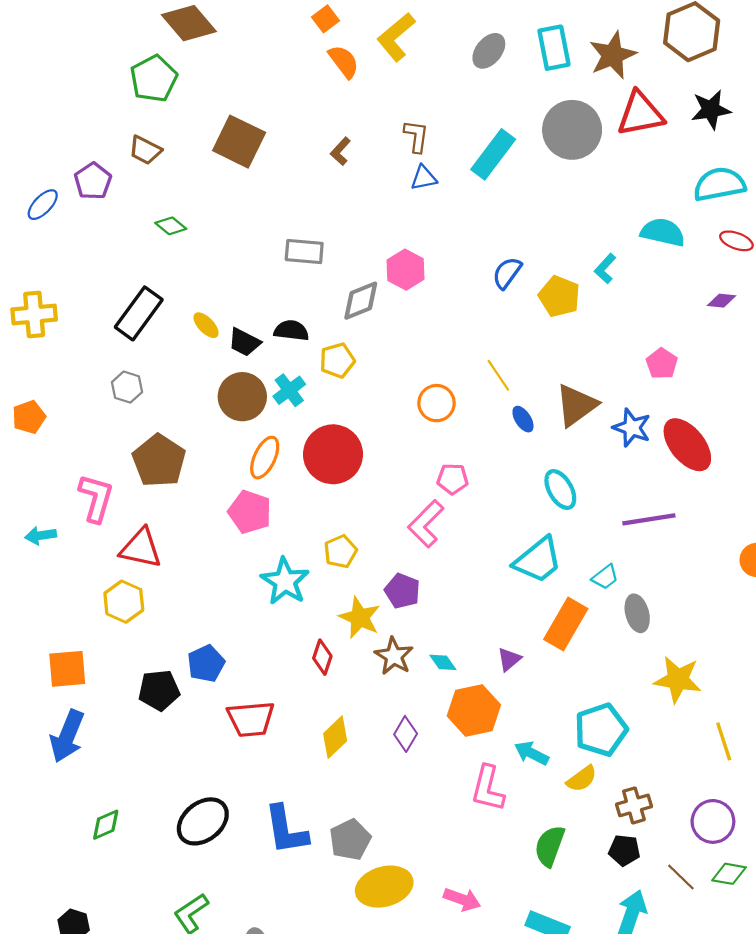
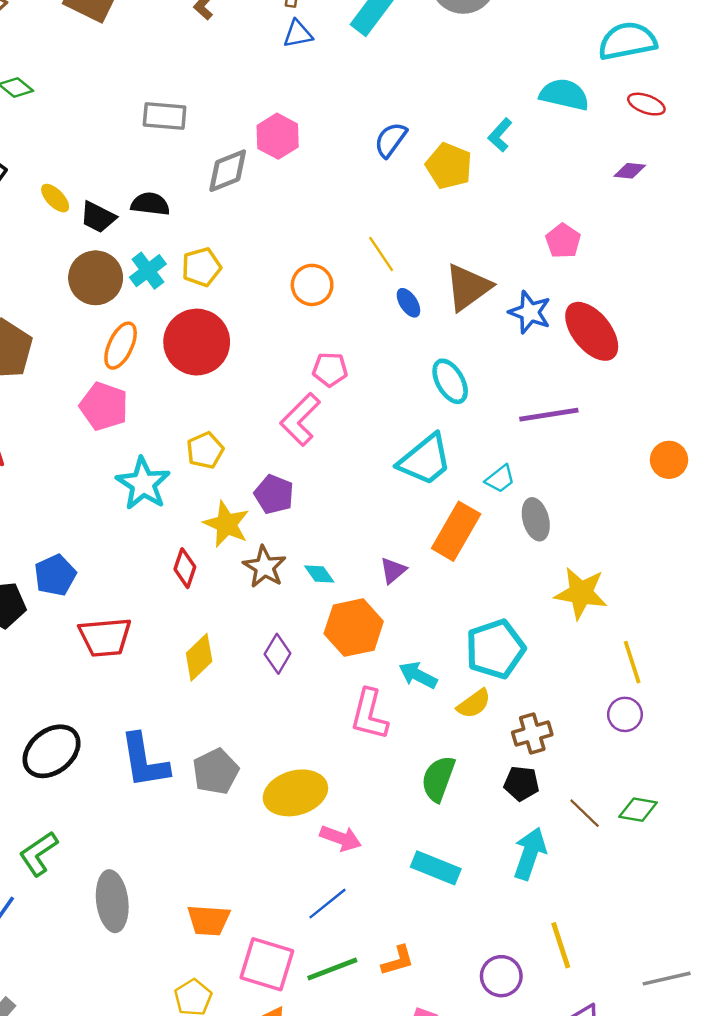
yellow pentagon: (337, 360) -> (201, 267), moved
purple circle: (713, 821) -> (625, 714), moved, size x0.7
yellow ellipse: (384, 887) -> (295, 793), moved

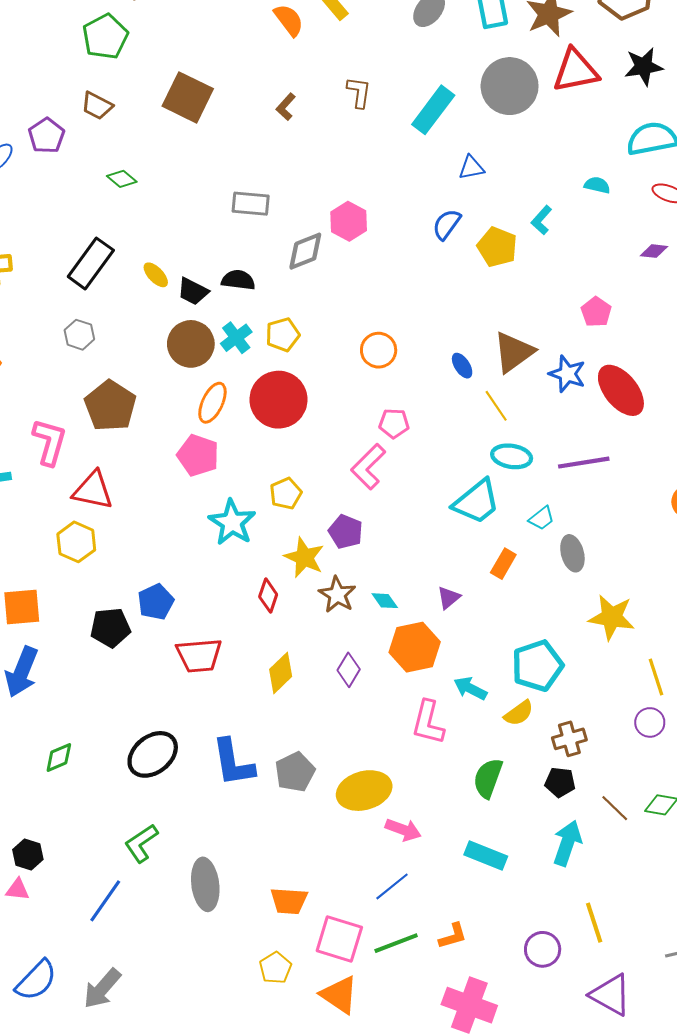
blue triangle: (298, 34) -> (471, 168), moved
cyan semicircle: (564, 95) -> (597, 185), size x0.6
yellow line: (381, 254) -> (496, 406), moved
cyan ellipse: (450, 381) -> (512, 456), moved, turned -51
orange rectangle: (456, 531) -> (503, 564), size x0.6

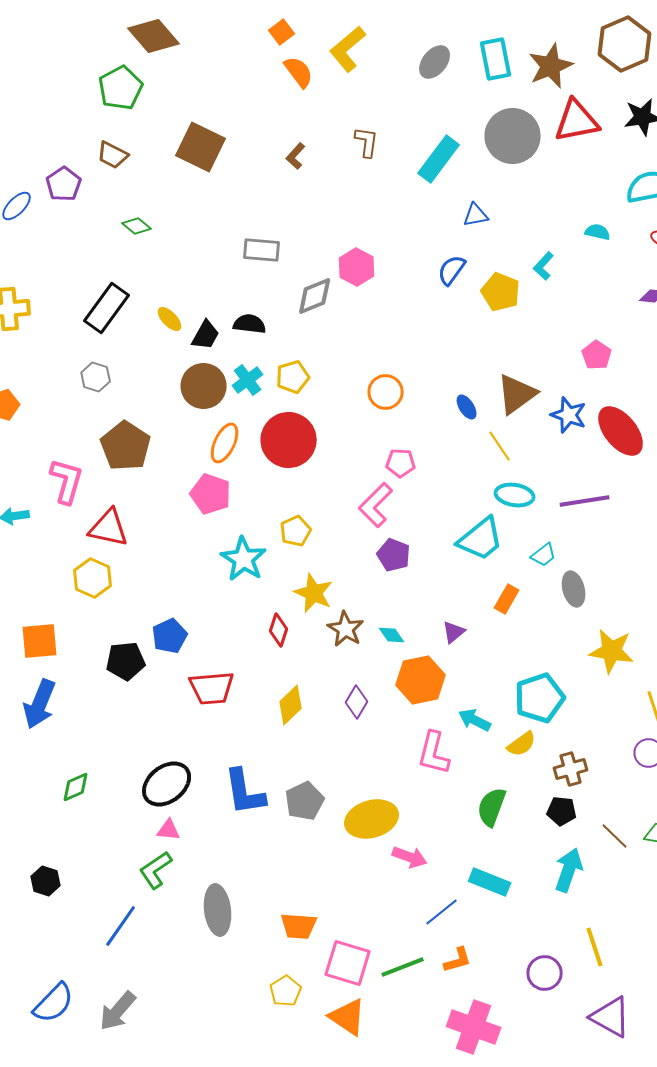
black trapezoid: (193, 291) -> (206, 335), turned -88
purple pentagon: (346, 532) -> (394, 555), moved
blue line: (392, 886) -> (442, 912), moved
pink triangle: (18, 890) -> (169, 830), moved

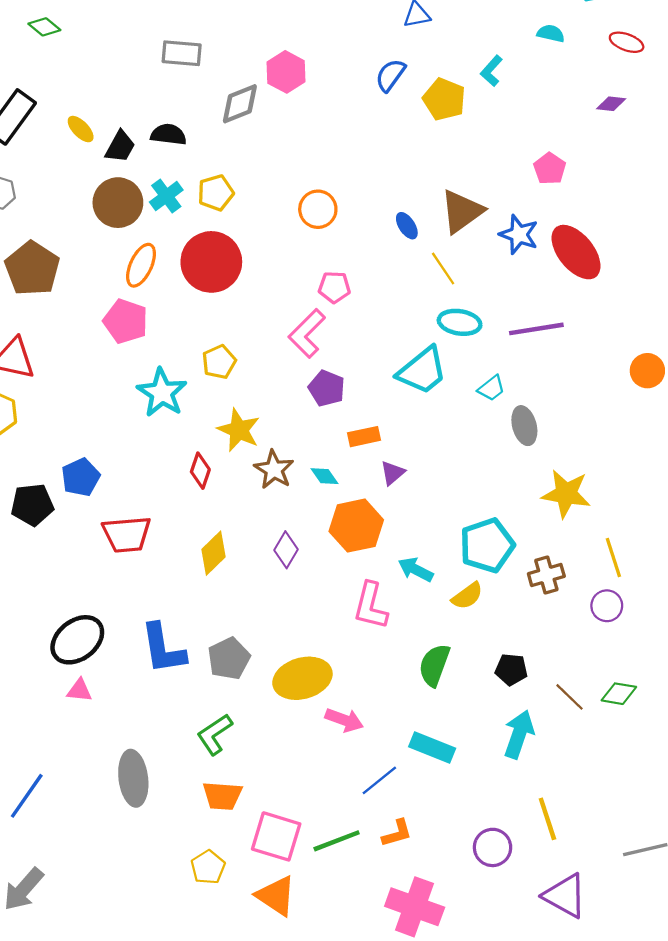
orange rectangle: (507, 599) -> (364, 437), moved, turned 48
brown cross: (571, 769) -> (546, 575), moved
green L-shape: (156, 870) -> (215, 734), moved

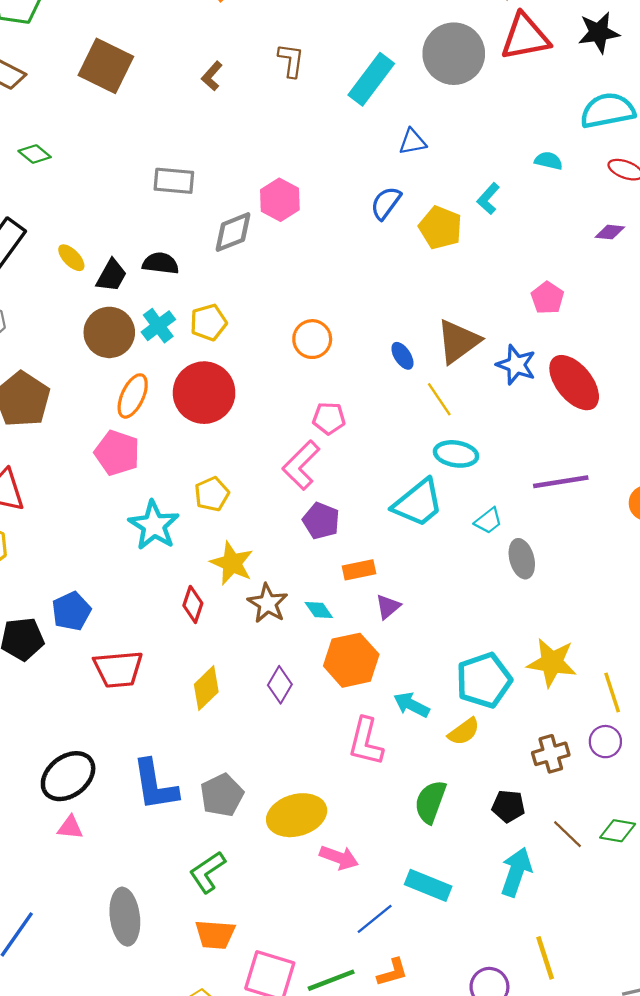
purple line: (536, 329) -> (561, 482), moved
yellow star: (566, 494) -> (552, 662), moved
brown cross: (546, 575) -> (551, 754), moved

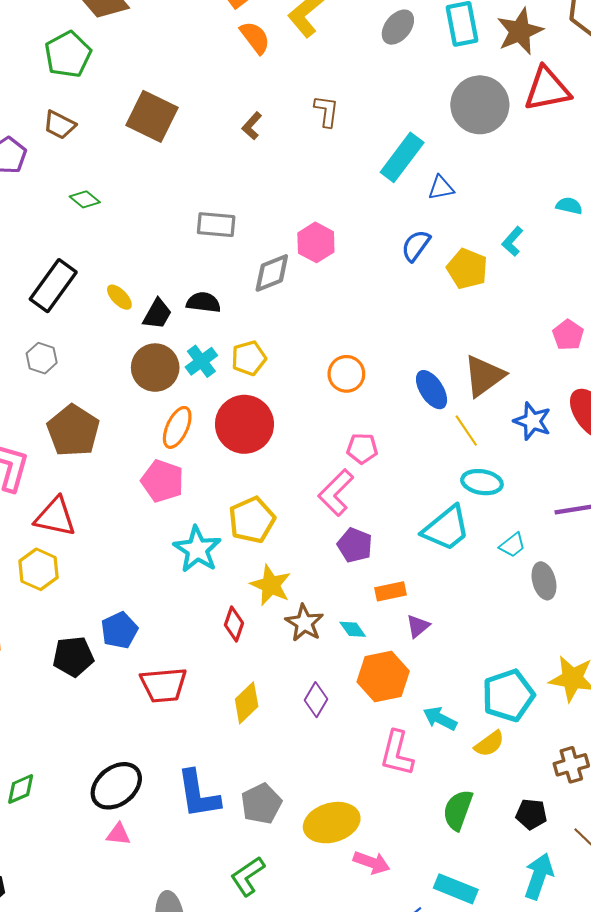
cyan rectangle: (371, 79) -> (402, 157), moved
blue ellipse: (402, 356) -> (432, 390), size x1.5
blue star: (516, 365) -> (532, 421), moved
yellow pentagon: (212, 494) -> (252, 520), size x1.4

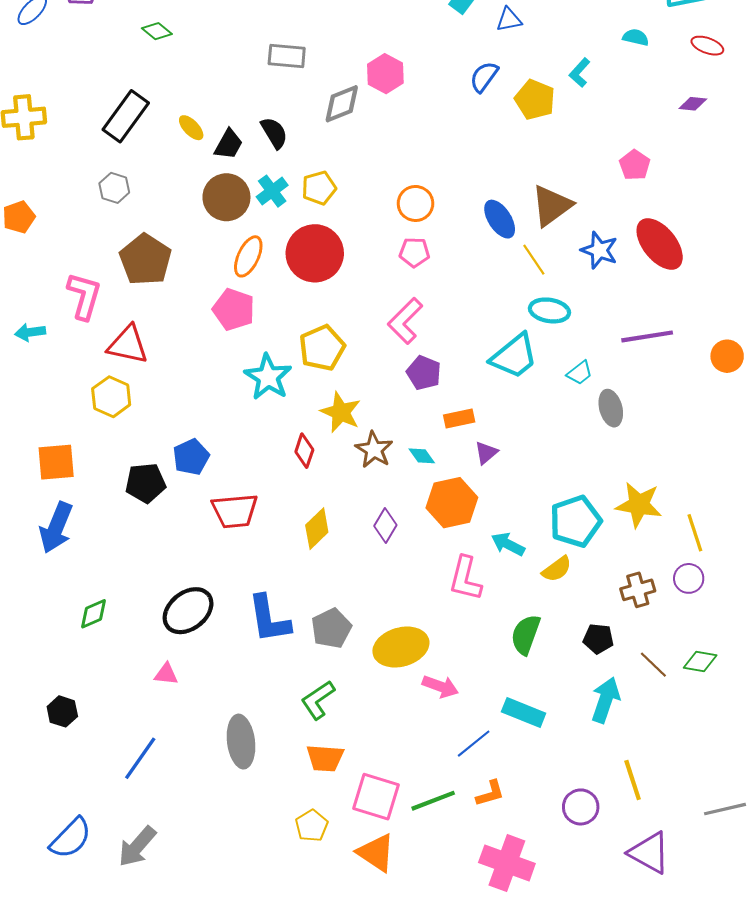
black semicircle: (203, 302) -> (274, 133), turned 52
pink pentagon: (362, 448) -> (414, 252), moved
pink triangle: (118, 834) -> (166, 674), moved

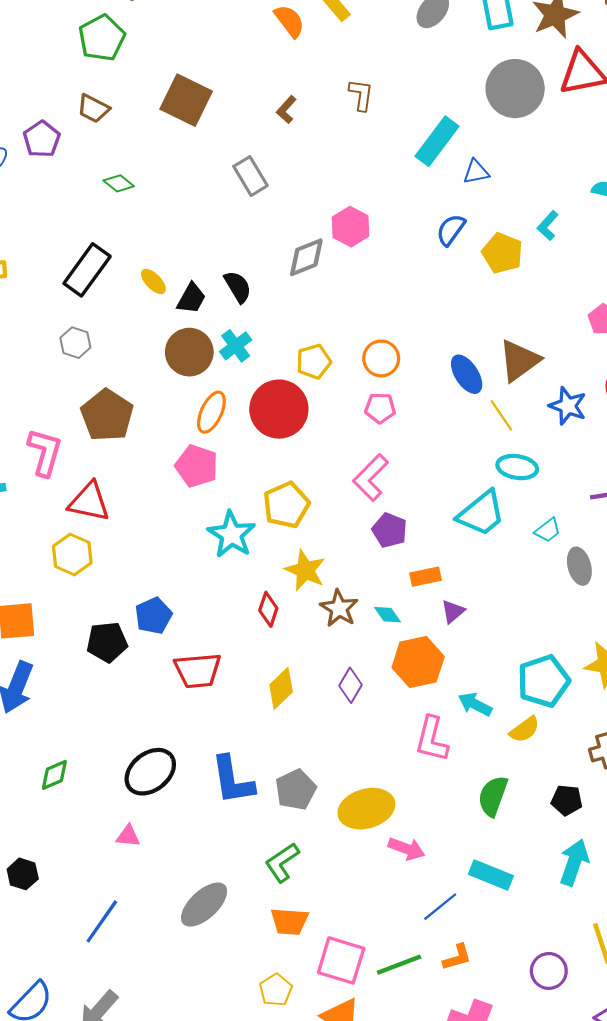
gray rectangle: (287, 56) -> (250, 176), moved, turned 54
yellow pentagon: (319, 188) -> (314, 362), moved
gray ellipse: (241, 742) -> (204, 905), turned 54

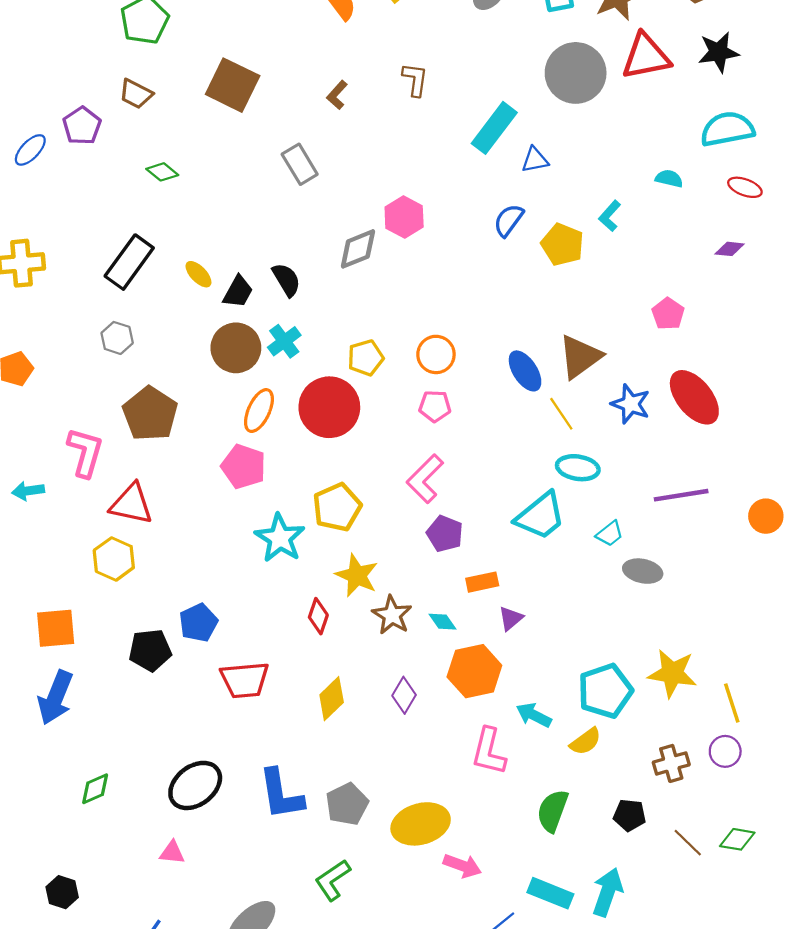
gray ellipse: (579, 566) -> (643, 571), turned -63
cyan arrow: (574, 862) -> (607, 892), moved

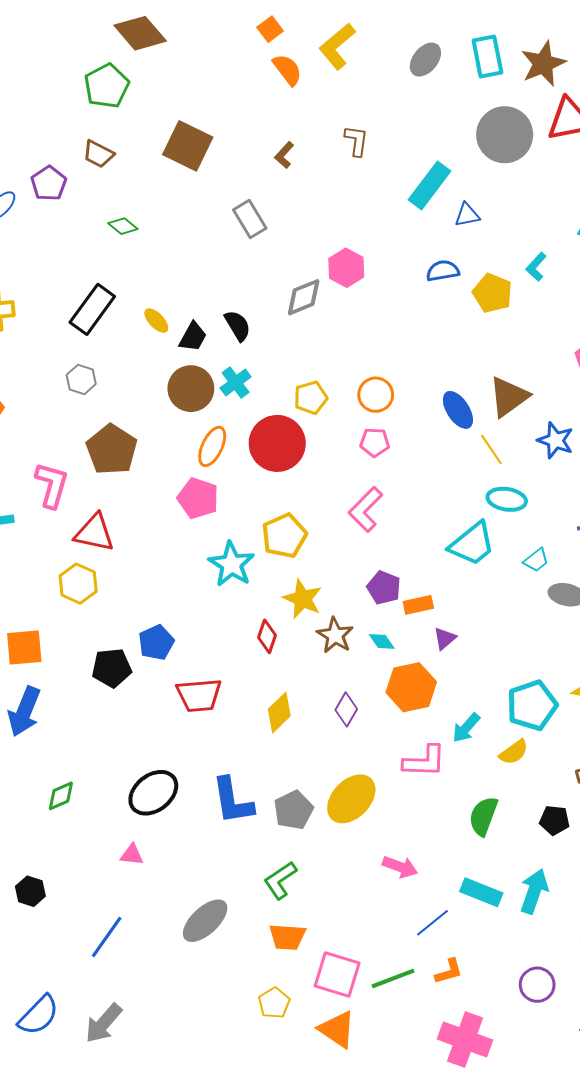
blue semicircle: (509, 220) -> (443, 271), turned 44
purple pentagon: (445, 534) -> (384, 588), moved
cyan arrow: (534, 715) -> (466, 728), turned -76
pink L-shape: (489, 751) -> (424, 761), turned -102
yellow ellipse: (421, 824) -> (351, 799), moved, turned -30

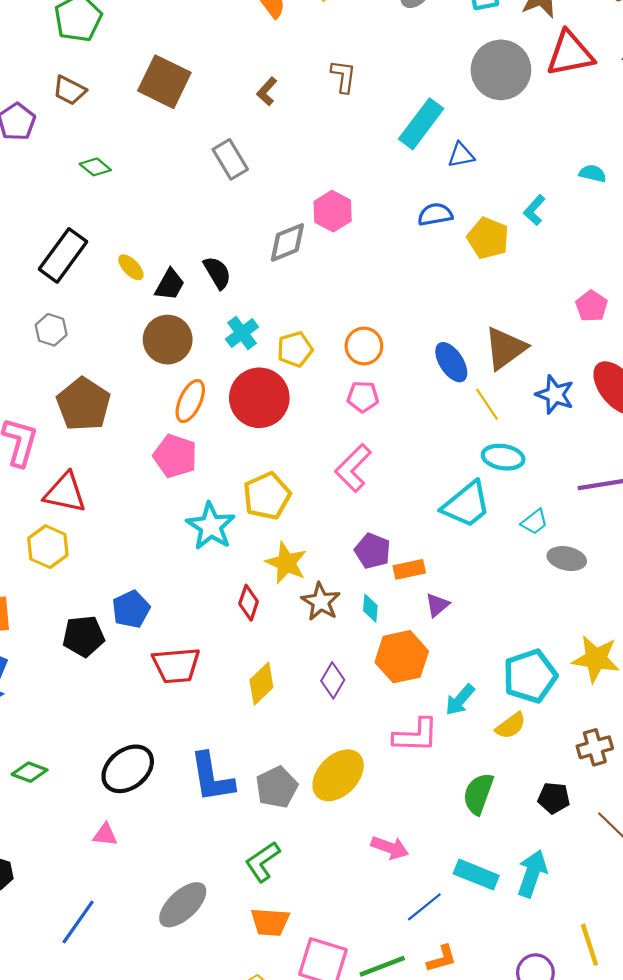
cyan cross: (236, 382) -> (242, 333), moved
cyan diamond: (382, 641) -> (370, 608), turned 40
green diamond: (61, 796) -> (30, 772), turned 44

